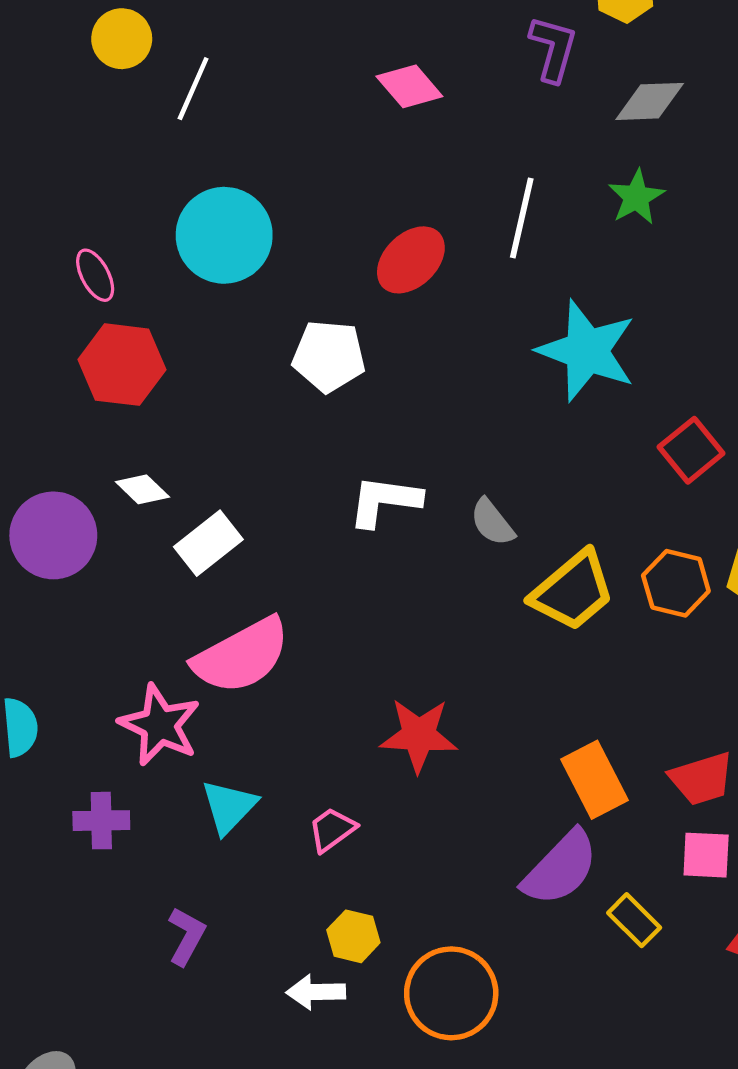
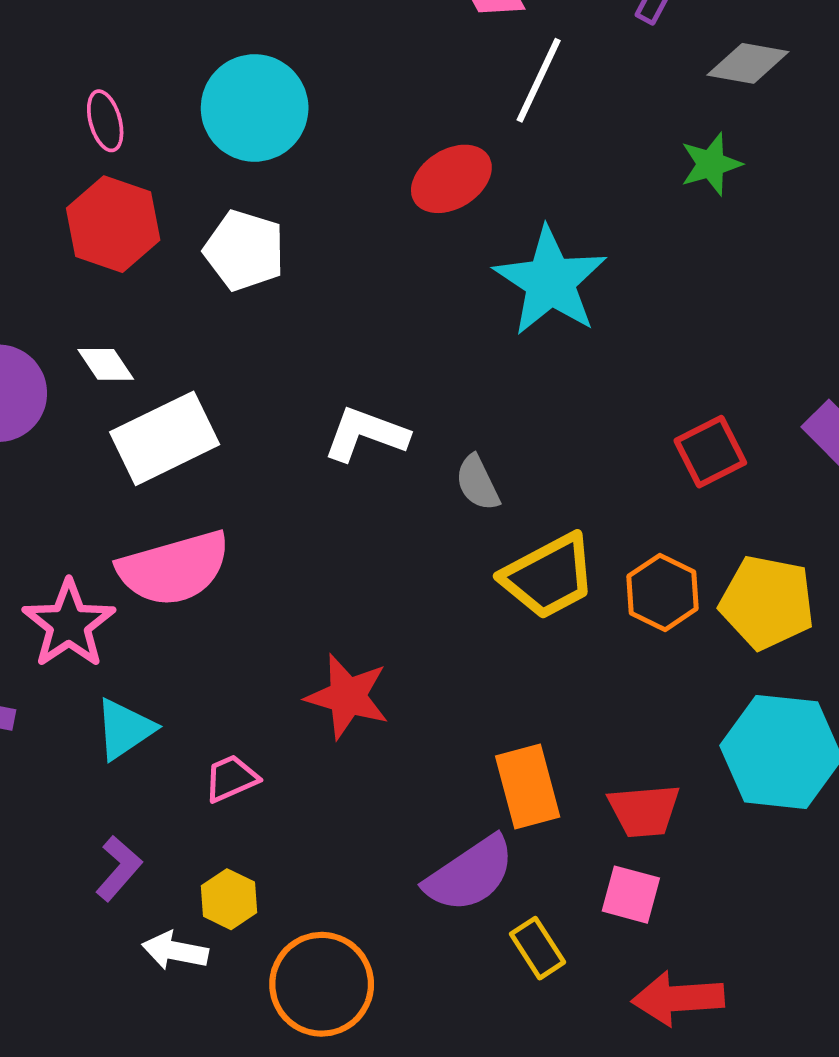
white line: (522, 218) -> (539, 80), moved
cyan star: (587, 351) -> (550, 281), moved
white pentagon: (329, 356) -> (244, 250), moved
white rectangle: (208, 543) -> (165, 438), size x1.4
purple L-shape: (187, 936) -> (119, 868), moved

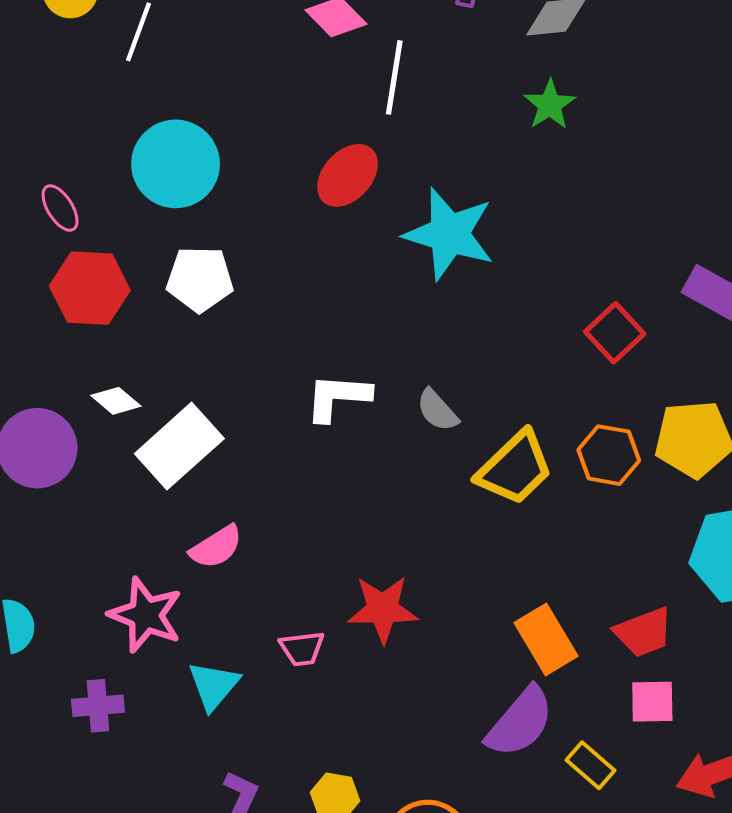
pink semicircle: (174, 568) -> (216, 547), size x0.6
pink trapezoid: (231, 778) -> (302, 648), moved, turned -147

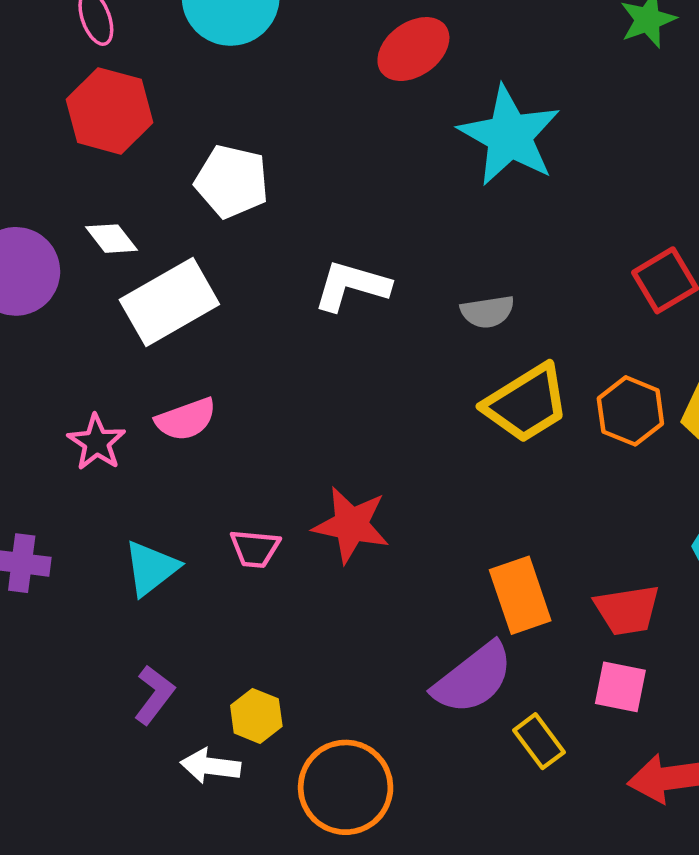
white pentagon: (200, 279) -> (232, 181), moved
gray semicircle: (437, 410) -> (487, 312), moved, turned -69
pink star: (146, 615) -> (97, 442), moved, size x0.7

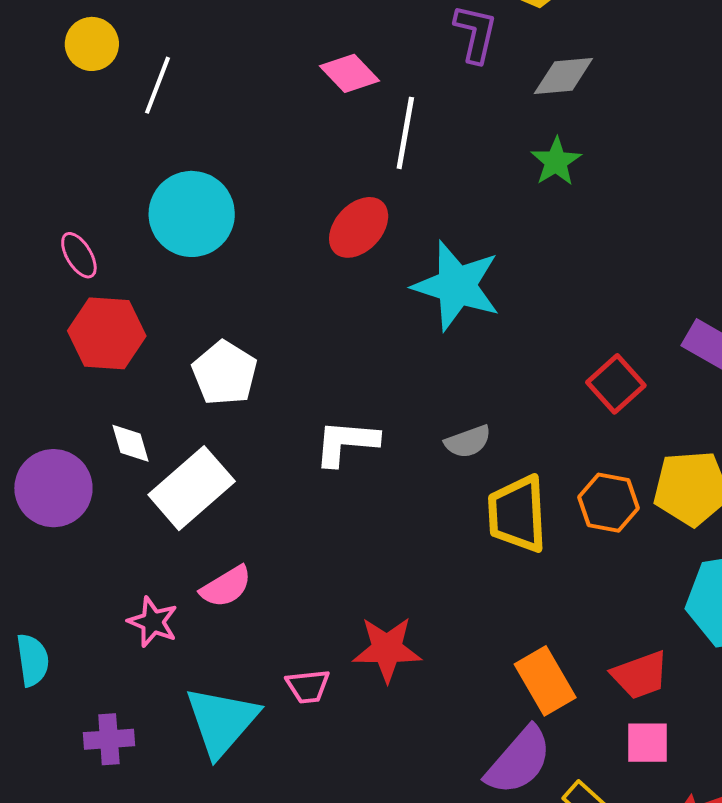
white pentagon: (232, 181) -> (225, 373), turned 30
white diamond: (112, 239) -> (131, 443), turned 33
yellow trapezoid: (526, 403) -> (517, 514), turned 130
cyan triangle: (151, 568) -> (222, 721), size x1.5

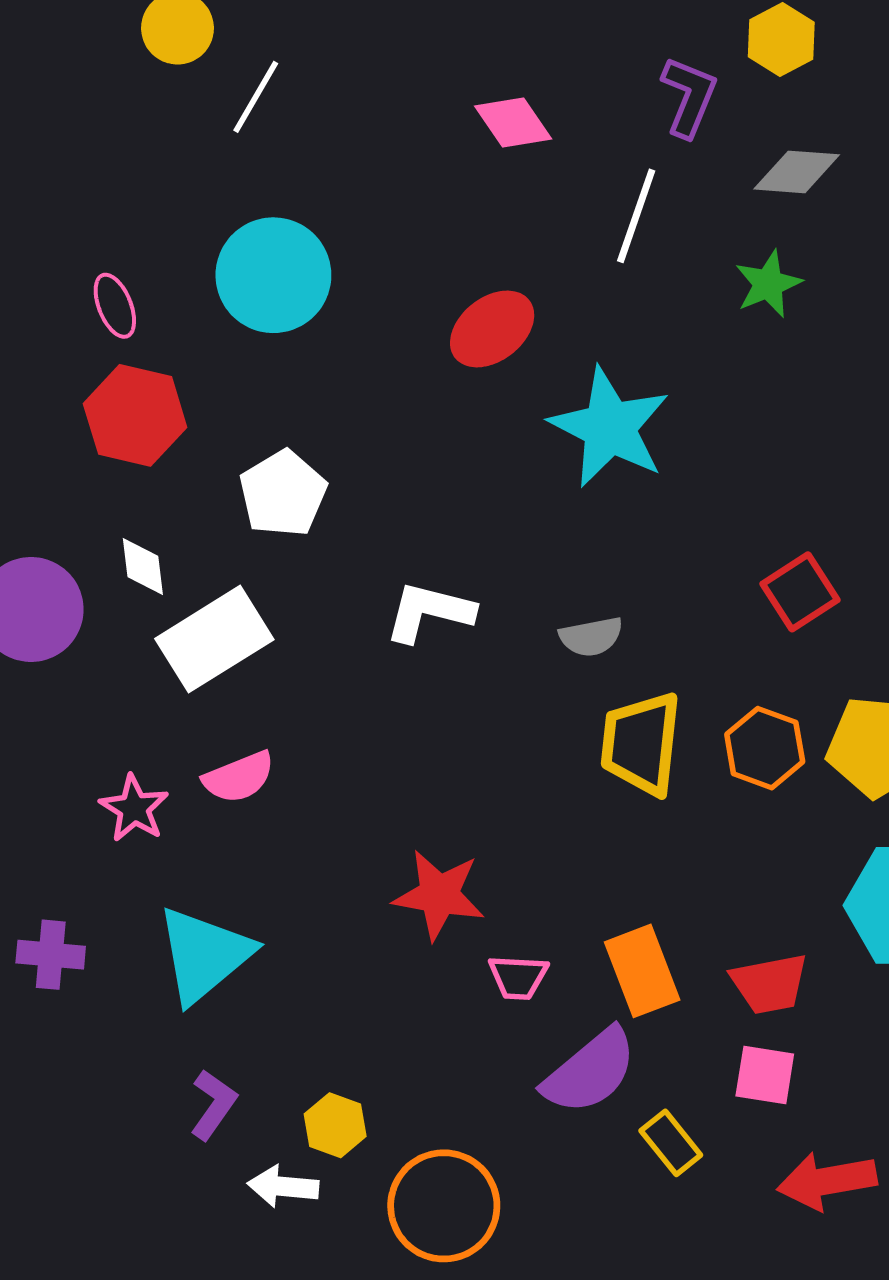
white line: (405, 133) -> (636, 216), moved
pink trapezoid: (308, 686) -> (518, 977), moved

